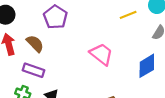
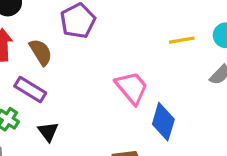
blue diamond: (147, 66) -> (163, 122), moved, turned -55

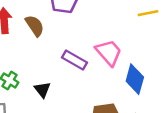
purple rectangle: (30, 90) -> (74, 60), moved

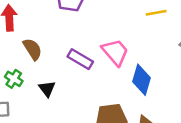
brown semicircle: (35, 26) -> (33, 49), moved

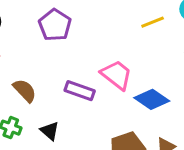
blue diamond: (141, 80) -> (152, 99), turned -60

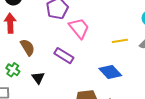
yellow line: (153, 22) -> (120, 41), moved
pink trapezoid: (117, 75) -> (79, 28), moved

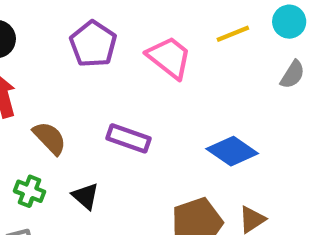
pink trapezoid: (79, 28) -> (169, 57), moved
yellow line: (120, 41) -> (233, 34), moved

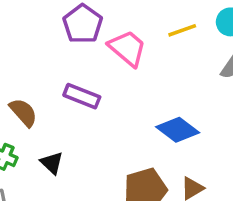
purple pentagon: (93, 44) -> (83, 24), moved
purple rectangle: (129, 138) -> (82, 96), moved

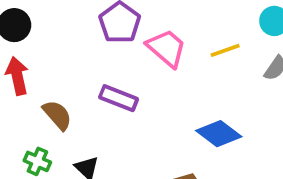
yellow line: (182, 30) -> (225, 50), moved

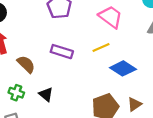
pink trapezoid: (167, 48) -> (111, 17), moved
yellow line: (225, 50) -> (101, 48), moved

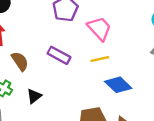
pink trapezoid: (111, 17) -> (99, 29), moved
black triangle: (46, 94) -> (34, 96), turned 32

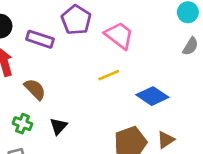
purple rectangle: (59, 55) -> (40, 39), moved
yellow line: (100, 59) -> (109, 75), moved

